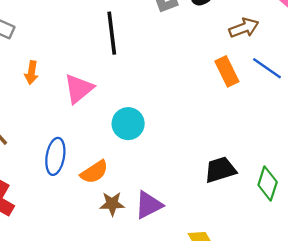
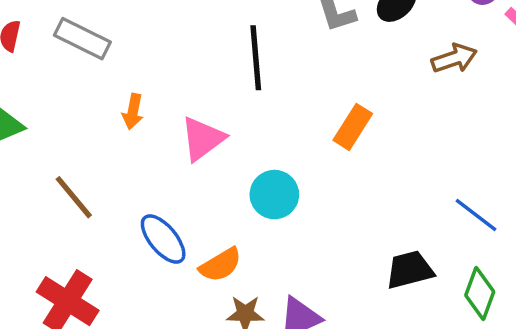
blue line: (267, 68) -> (476, 215), moved
orange rectangle: (227, 71) -> (353, 127), moved, turned 56
blue ellipse: (55, 156) -> (163, 239), turned -52

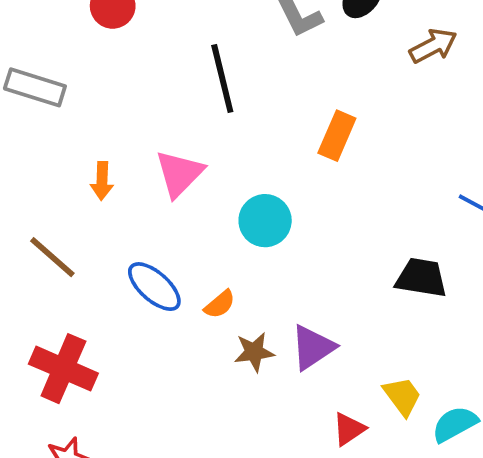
orange arrow: (133, 112) -> (102, 181), moved
orange semicircle: (221, 265) -> (220, 304), size x0.7
black trapezoid: (410, 270) -> (421, 278), turned 33

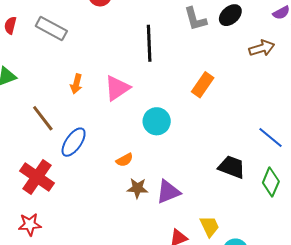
blue ellipse: (154, 287) -> (74, 142), moved, turned 72

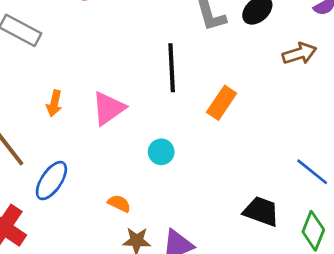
black line: (149, 43) -> (172, 68), moved
cyan circle: (157, 121) -> (161, 152), size x0.7
orange semicircle: (124, 160) -> (119, 203), turned -126

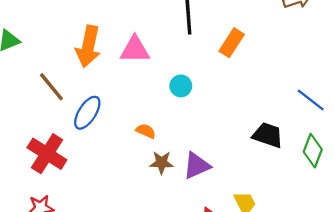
orange arrow: (54, 103) -> (88, 46), size x1.8
pink triangle: (108, 108) -> (135, 50), turned 36

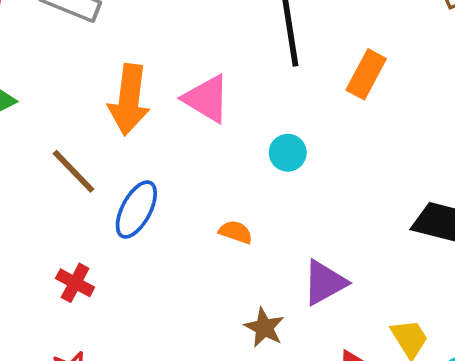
pink triangle: (135, 50) -> (207, 99), turned 36
red cross: (47, 154) -> (75, 283), size x0.6
brown star: (161, 163) -> (264, 328), moved, turned 30

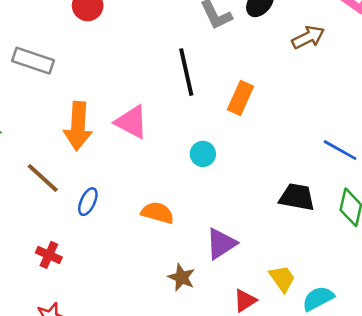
cyan circle: (288, 153) -> (203, 154), moved
blue ellipse: (136, 210) -> (88, 202), size x0.7
orange semicircle: (236, 232) -> (157, 213), size x1.4

